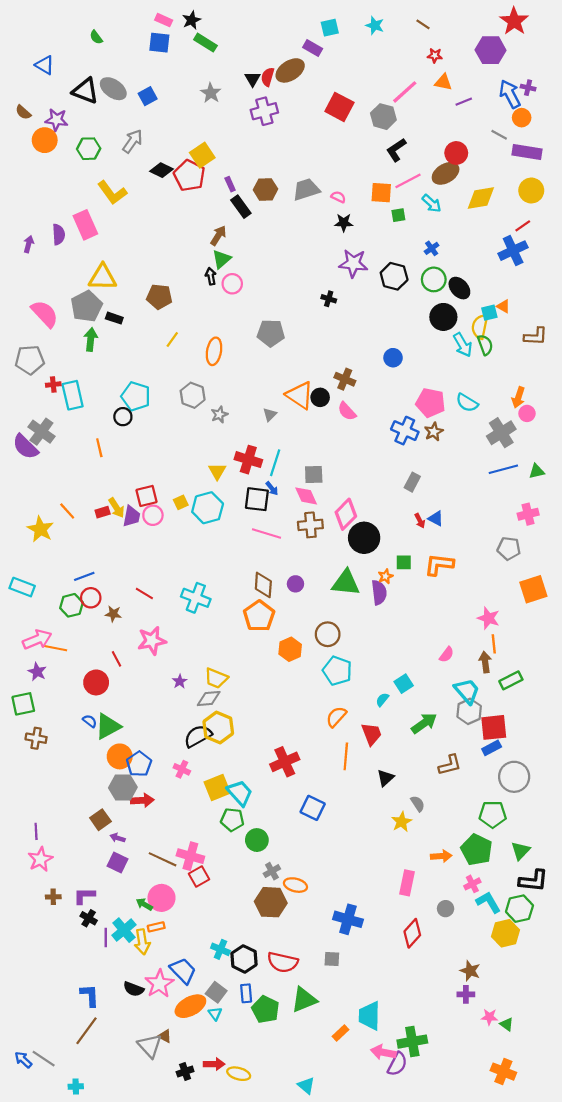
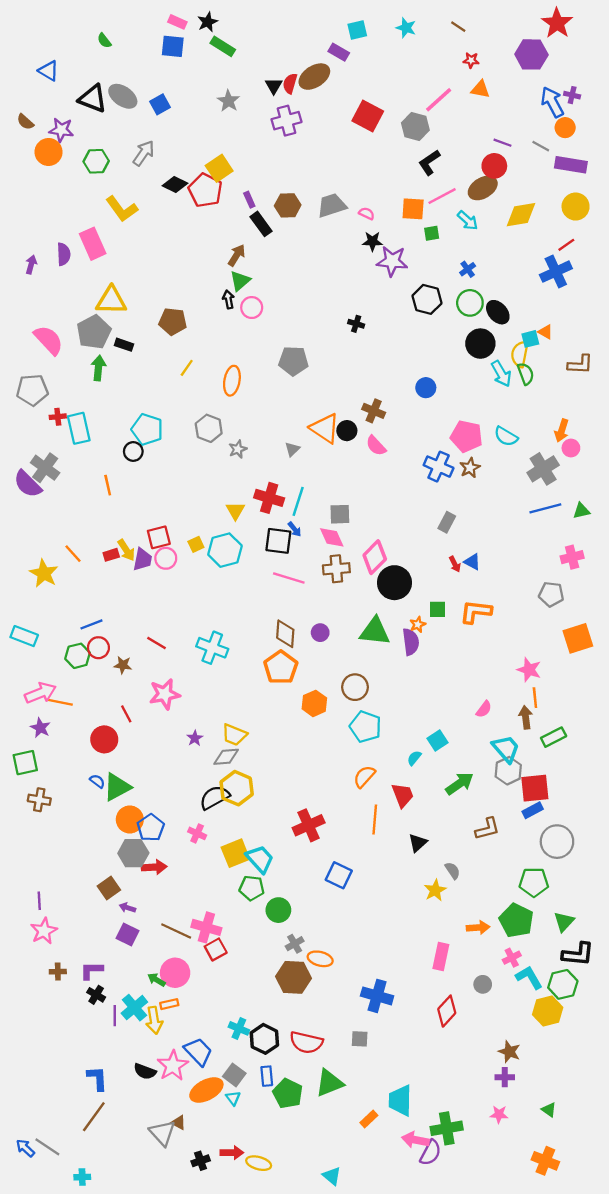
purple line: (464, 102) -> (502, 143), moved, turned 42
purple star: (353, 263) -> (392, 261), moved
pink star: (489, 1017) -> (499, 1114), moved

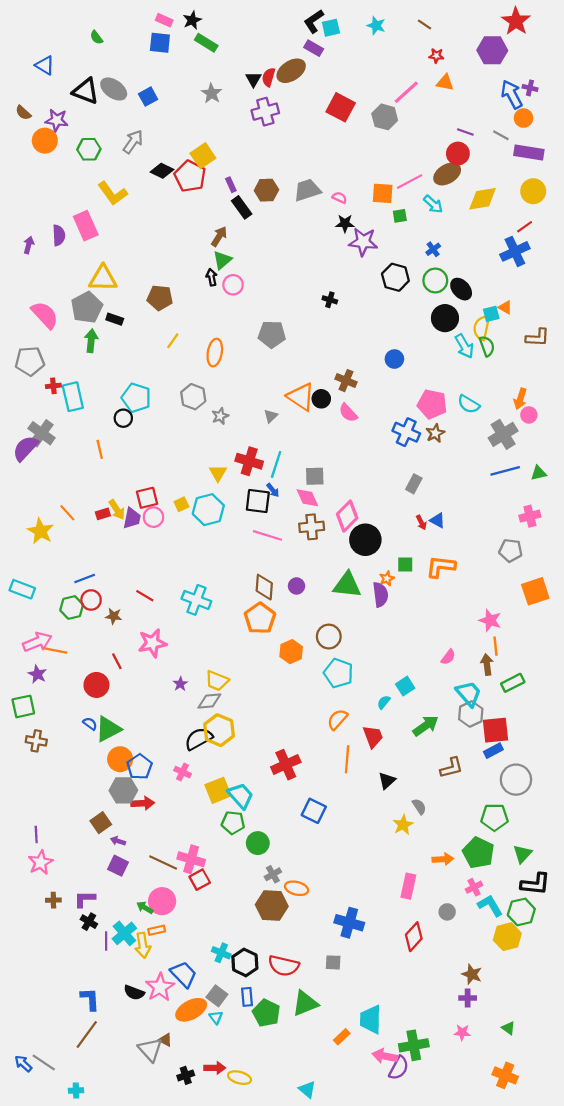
black L-shape: (429, 162) -> (314, 21), moved
purple semicircle: (28, 484) -> (25, 448), turned 88

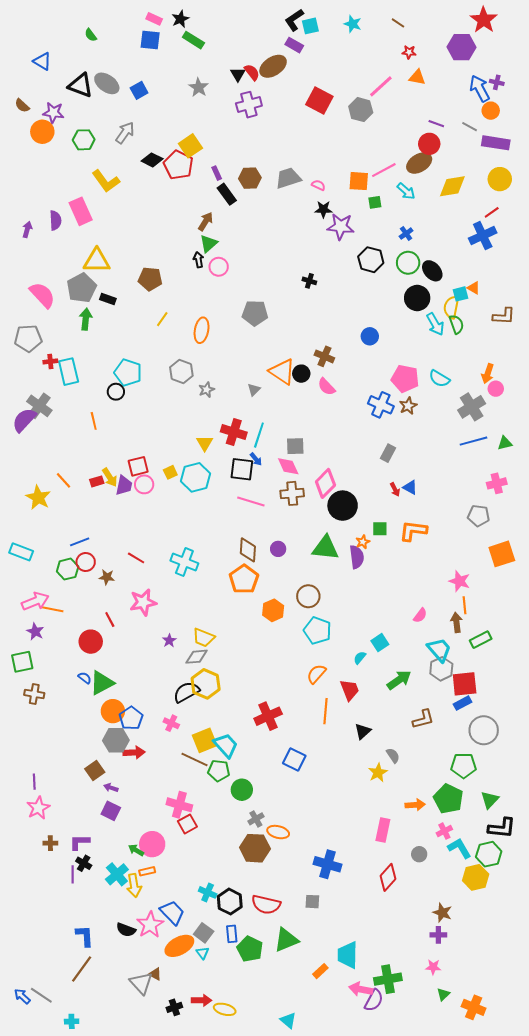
red semicircle: (269, 77) -> (252, 72), turned 126
brown line: (163, 862) -> (194, 759), moved
purple line: (106, 941) -> (73, 874), moved
green triangle: (508, 1028) -> (443, 994), moved, turned 40

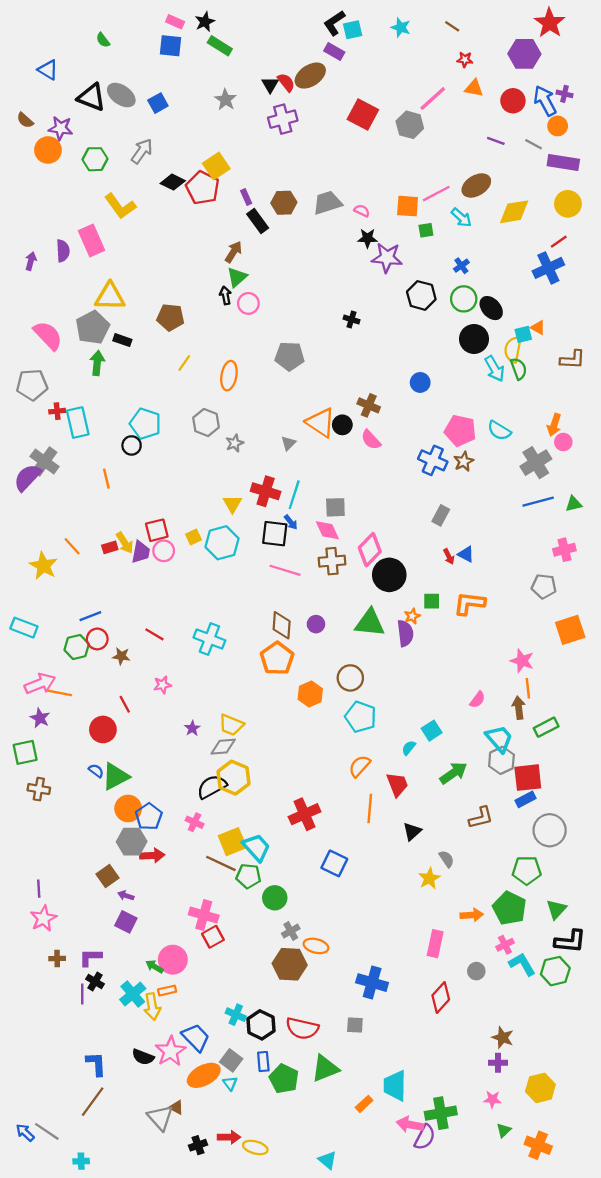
red circle: (429, 144) -> (513, 101), moved
pink star: (143, 602) -> (163, 685), size x0.6
yellow hexagon: (476, 877) -> (540, 1088), moved

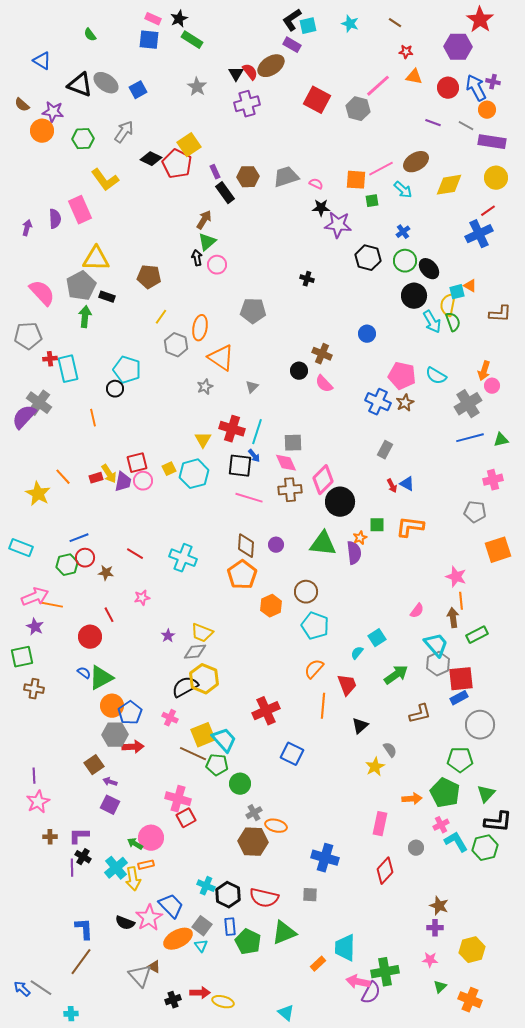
gray hexagon: (206, 423) -> (176, 345), moved
orange triangle: (321, 423) -> (221, 358), moved

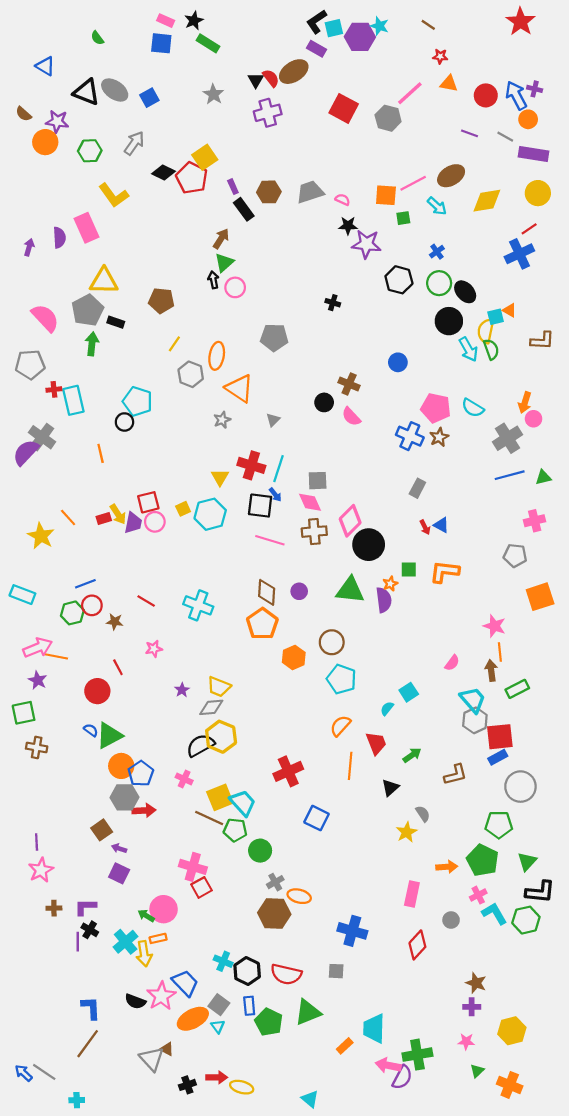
purple hexagon: (458, 47) -> (360, 37), moved
green arrow: (396, 675) -> (412, 755), moved, size x0.7

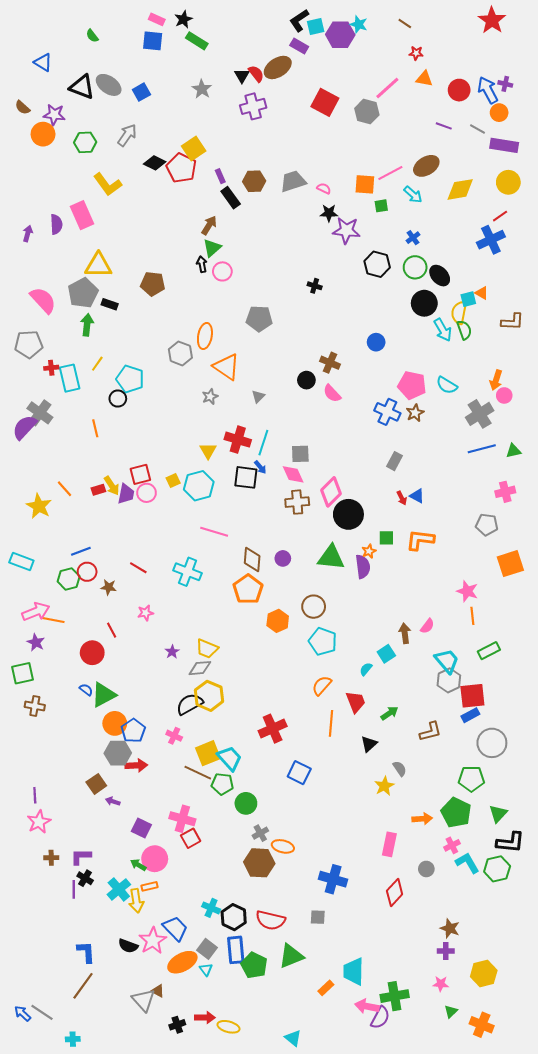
yellow line: (174, 344) -> (97, 364), moved
pink line: (270, 540) -> (214, 532), moved
brown arrow: (491, 670) -> (405, 633), moved
purple square: (119, 873) -> (141, 828), moved
blue rectangle: (249, 1006) -> (236, 950), size x1.5

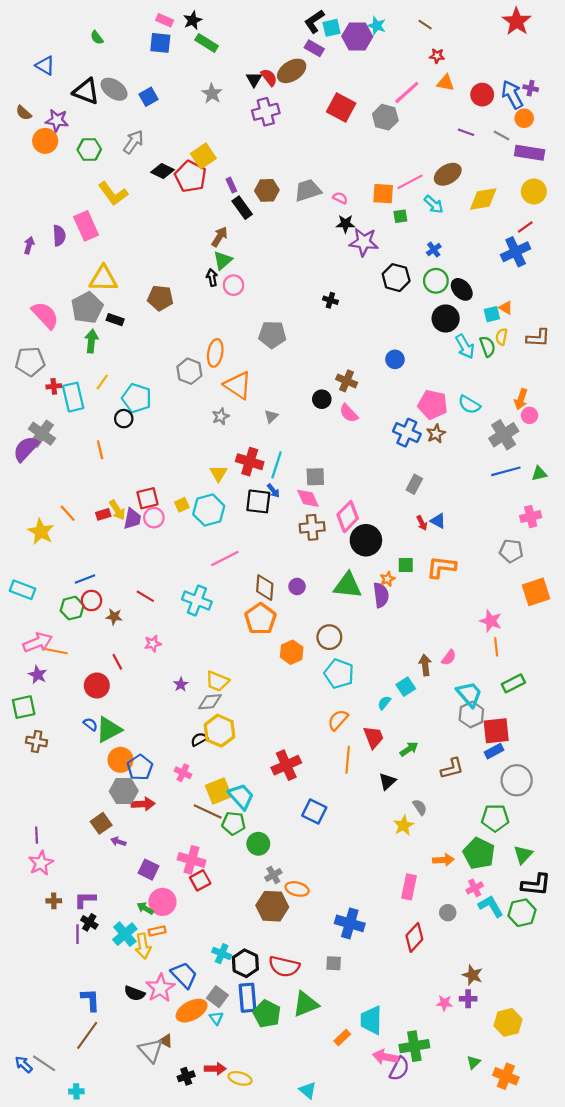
yellow semicircle: (459, 312) -> (502, 337), moved, size x0.7
pink line: (214, 532) -> (225, 559), turned -44
black semicircle: (190, 704) -> (199, 739), size x0.6
pink star: (441, 984) -> (444, 1003), moved

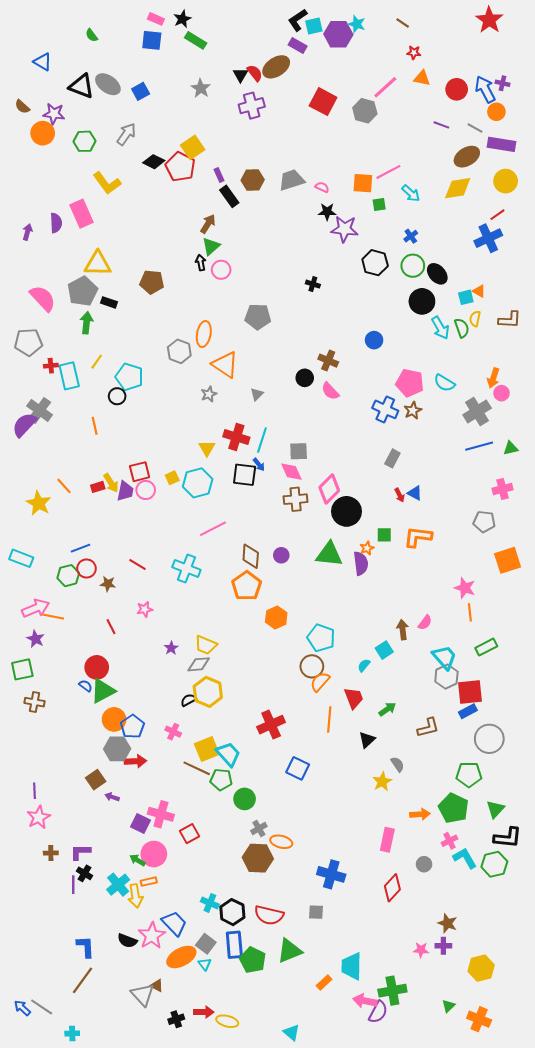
brown ellipse: (448, 174) -> (467, 157), moved
brown circle: (329, 637) -> (312, 666), moved
red circle: (97, 686) -> (97, 667), moved
pink cross: (192, 860) -> (161, 814), moved

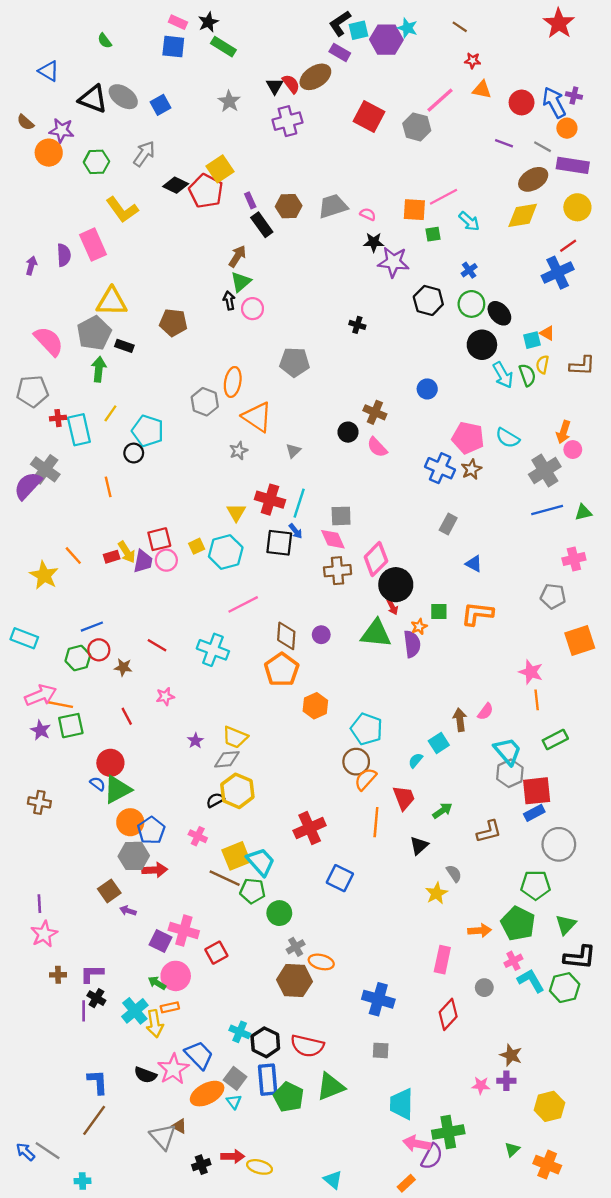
red arrow: (400, 495) -> (392, 607), moved
green square: (22, 669) -> (71, 726), moved
gray square: (316, 912) -> (381, 1050), moved
orange rectangle: (324, 982) -> (406, 1183), moved

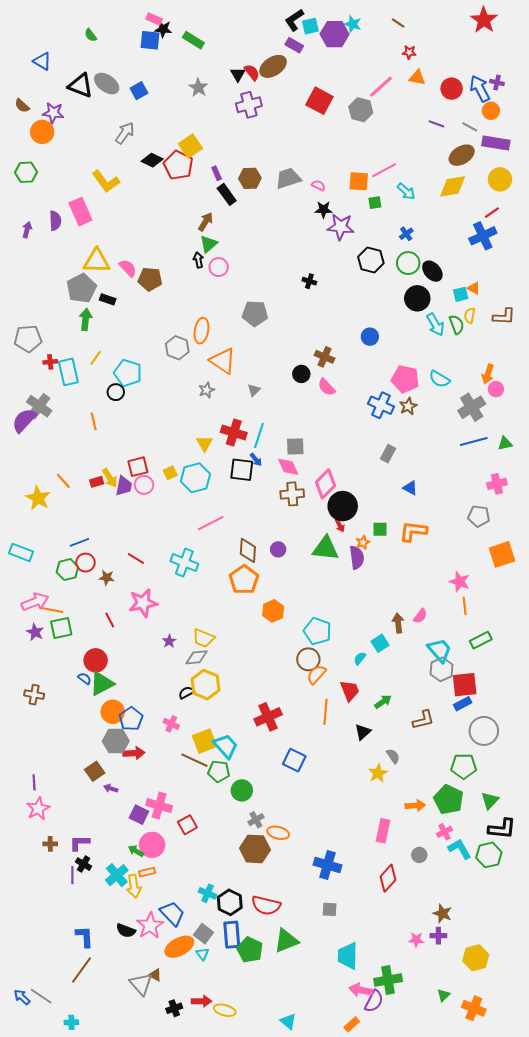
black star: (208, 22) -> (163, 29), moved, turned 30
green hexagon: (96, 162) -> (26, 172), moved
pink semicircle: (49, 341) -> (128, 268), moved, size x0.7
pink star: (165, 696) -> (143, 603), size x1.8

